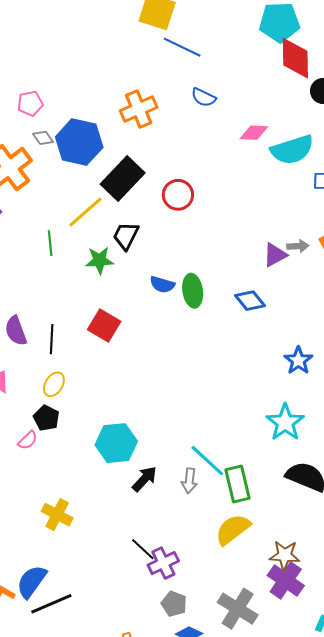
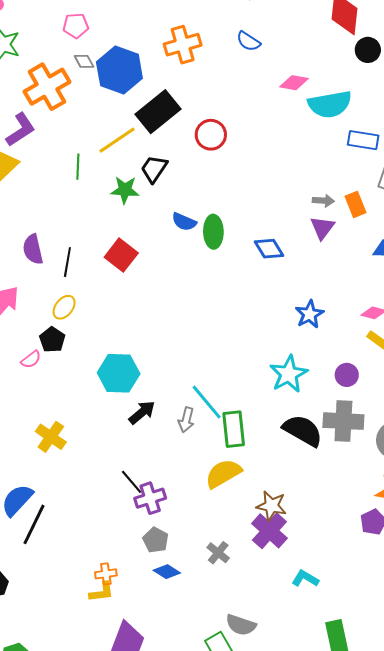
purple triangle: (275, 255) -> (322, 228), moved, turned -32
black line: (51, 604) -> (34, 524), turned -48
gray cross: (238, 609) -> (218, 553), size x0.6

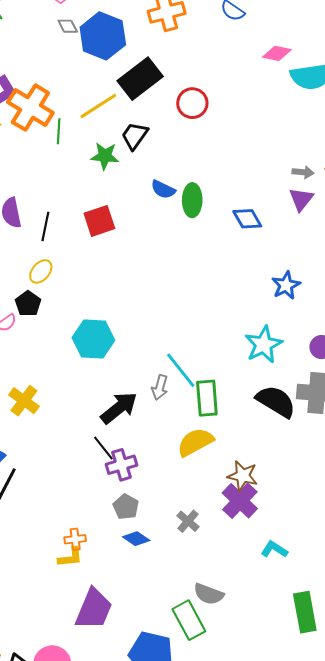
orange cross: (47, 87) -> (30, 108), moved, turned -30
red square: (121, 255) -> (99, 221), turned 32
black arrow: (142, 412) -> (119, 408), moved, size x1.4

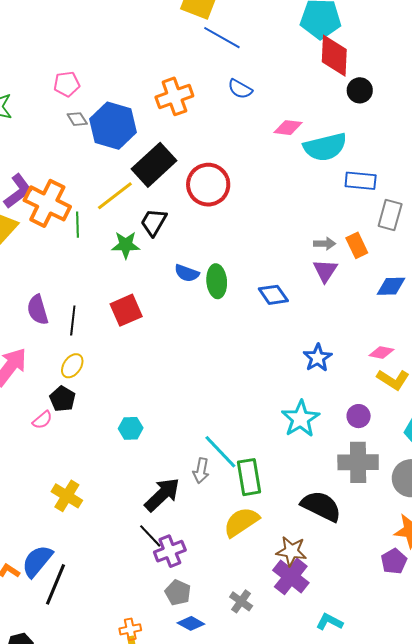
red circle: (192, 103) -> (208, 185), size x1.4
cyan hexagon: (93, 339) -> (131, 428), size x0.6
black semicircle: (276, 401) -> (321, 506), moved

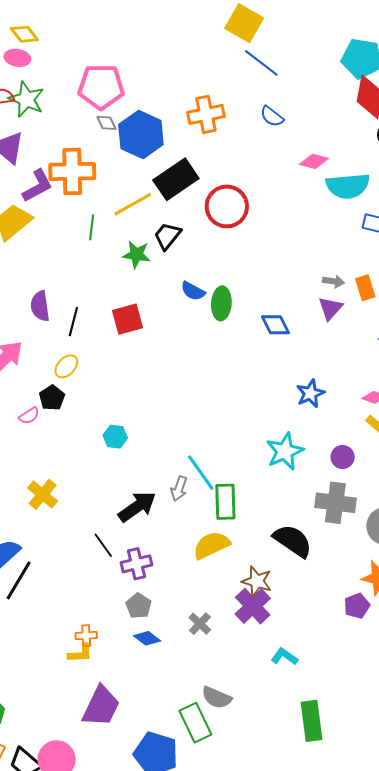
pink pentagon: (67, 84) -> (101, 87), size x1.8
orange cross: (47, 203) -> (72, 171), moved, turned -36
black line: (150, 536) -> (103, 545), moved

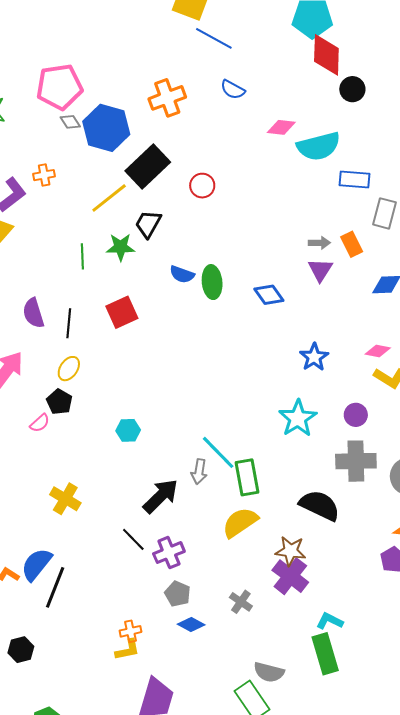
orange cross: (72, 171) -> (44, 175), size x0.5
red circle: (227, 206) -> (202, 186), size x0.6
green line: (92, 227) -> (82, 256), moved
green rectangle: (312, 721) -> (325, 654), moved

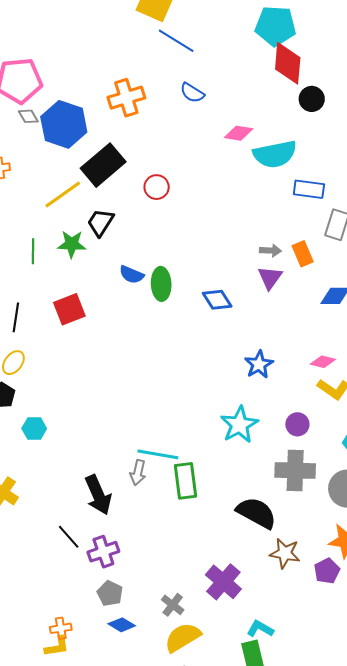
cyan hexagon: (128, 430) -> (34, 428), moved
cyan line: (218, 452) -> (158, 454), turned -39
black arrow: (161, 496) -> (98, 495), turned 108
yellow semicircle: (240, 522) -> (183, 637), moved
brown star: (291, 551) -> (285, 553), moved

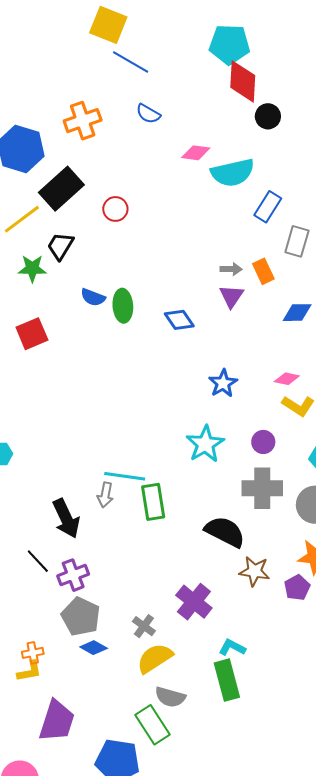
blue rectangle: (309, 189) -> (268, 207), turned -64
gray pentagon: (110, 593) -> (81, 617), size x1.5

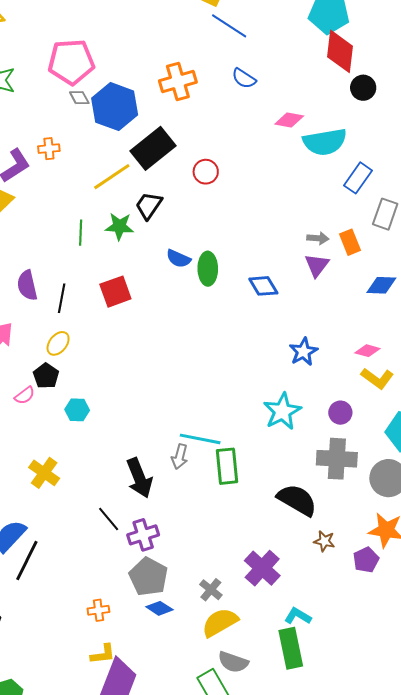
brown star: (254, 571) -> (324, 541), size x0.7
yellow L-shape: (29, 671) -> (103, 654), moved

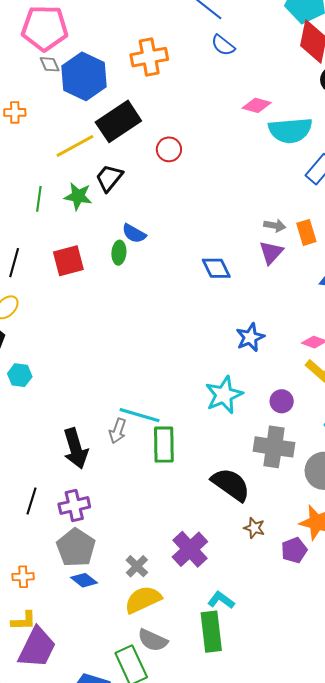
blue semicircle: (244, 78) -> (223, 45), moved
green ellipse: (208, 269) -> (119, 253), moved, size x0.7
black line: (109, 519) -> (31, 501), moved, turned 52

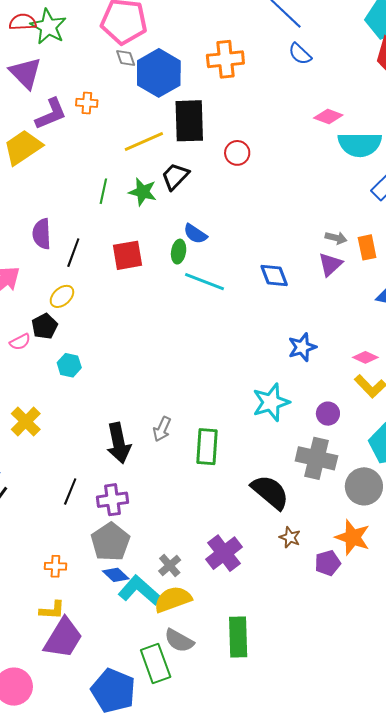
black rectangle: (118, 121) -> (189, 121), turned -63
cyan line: (140, 415) -> (205, 282), moved
cyan L-shape: (221, 600) -> (140, 591), moved, size x1.6

